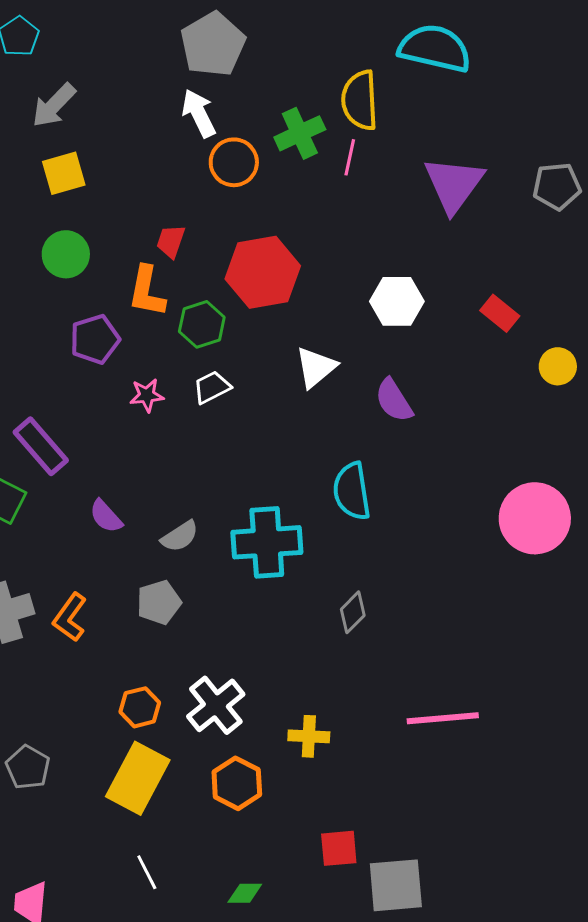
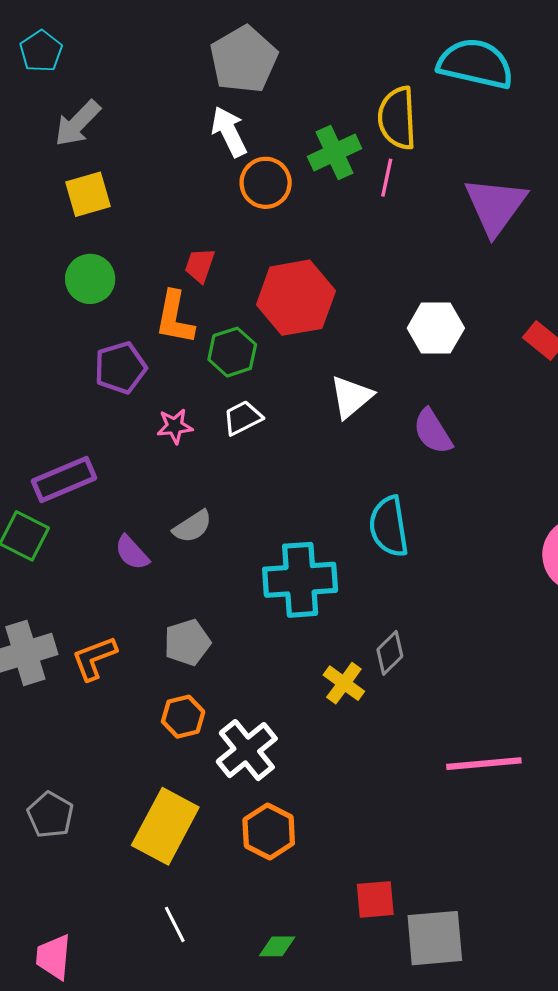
purple rectangle: (41, 446) -> (64, 479), turned -72
gray semicircle: (180, 536) -> (192, 526), moved
orange L-shape: (70, 617) -> (94, 658), turned 33
orange hexagon: (140, 707) -> (183, 717), moved
yellow cross: (309, 736) -> (344, 683), moved, turned 33

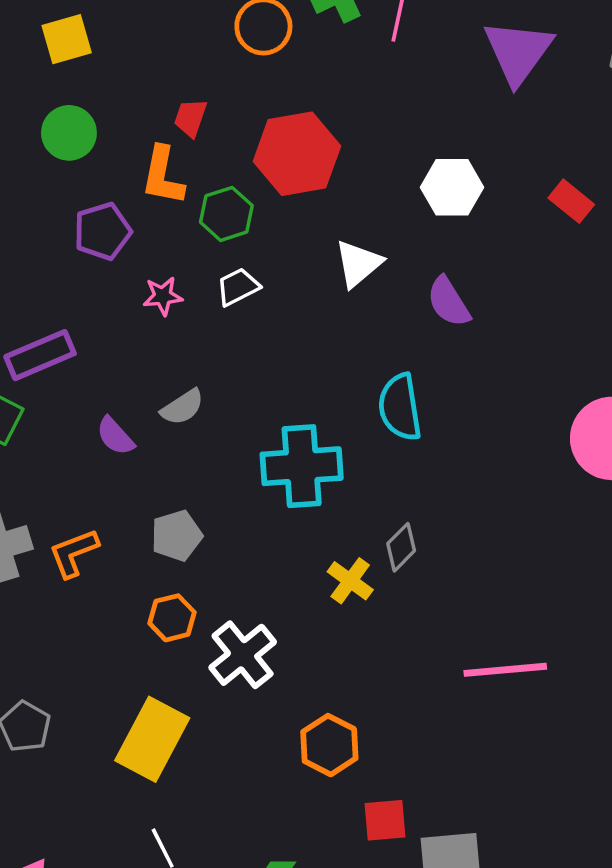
orange hexagon: (269, 832) -> (329, 745), moved

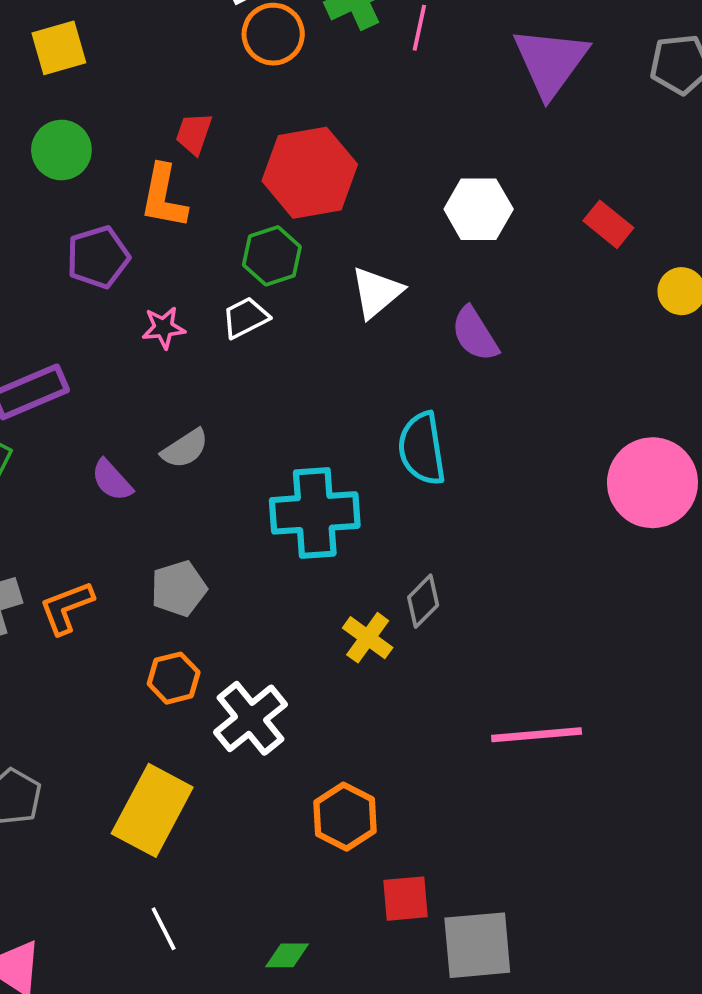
green hexagon: (226, 214) -> (272, 256), moved

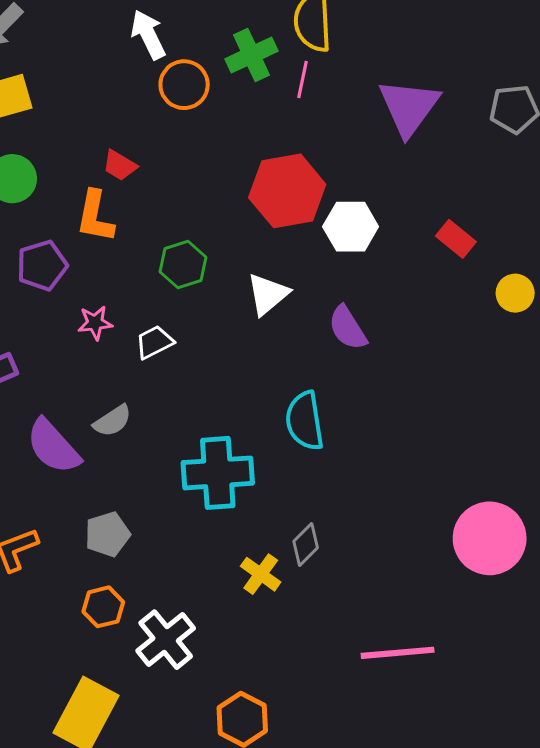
red trapezoid: (194, 134) -> (120, 165), turned -78
red hexagon: (310, 173) -> (287, 191), moved
white trapezoid: (245, 318) -> (154, 342), moved
purple semicircle: (112, 480) -> (53, 446), size x1.6
pink circle: (652, 483) -> (490, 538), moved

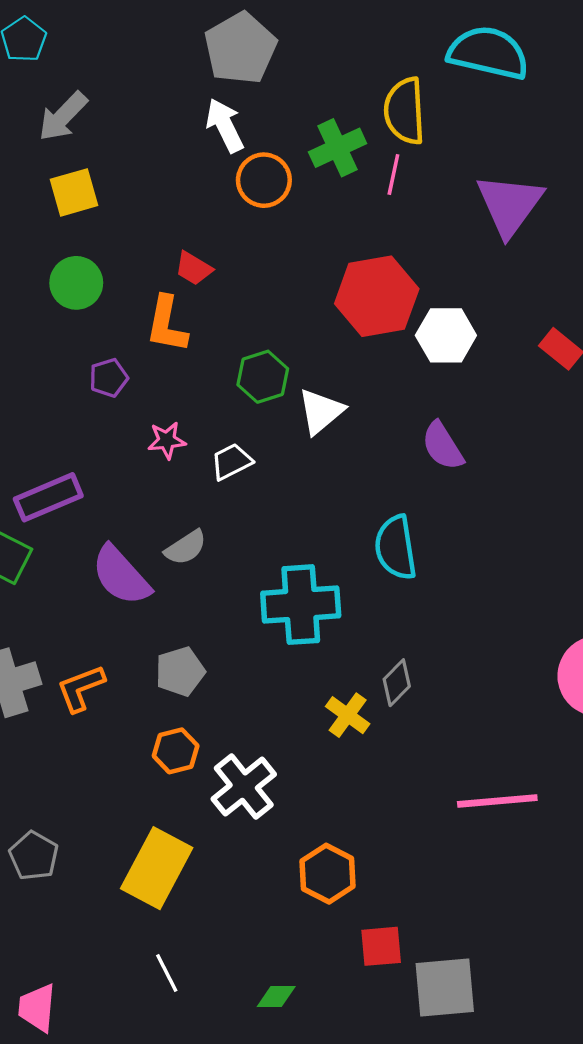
purple pentagon: (42, 266) -> (109, 378), size x0.7
white triangle: (268, 294) -> (321, 411), moved

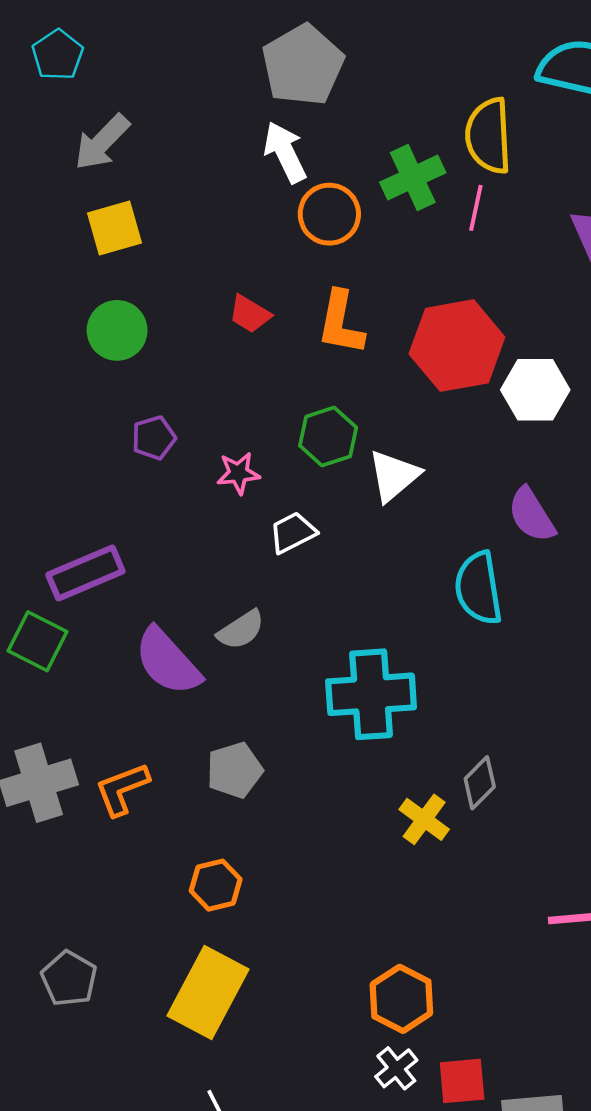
orange L-shape: (167, 324) -> (341, 323), moved
pink star: (167, 440) -> (238, 473), moved
cyan semicircle: (396, 548) -> (478, 588), moved
orange hexagon: (176, 751) -> (216, 885), moved
white cross: (244, 787) -> (396, 1068), moved, size x0.6

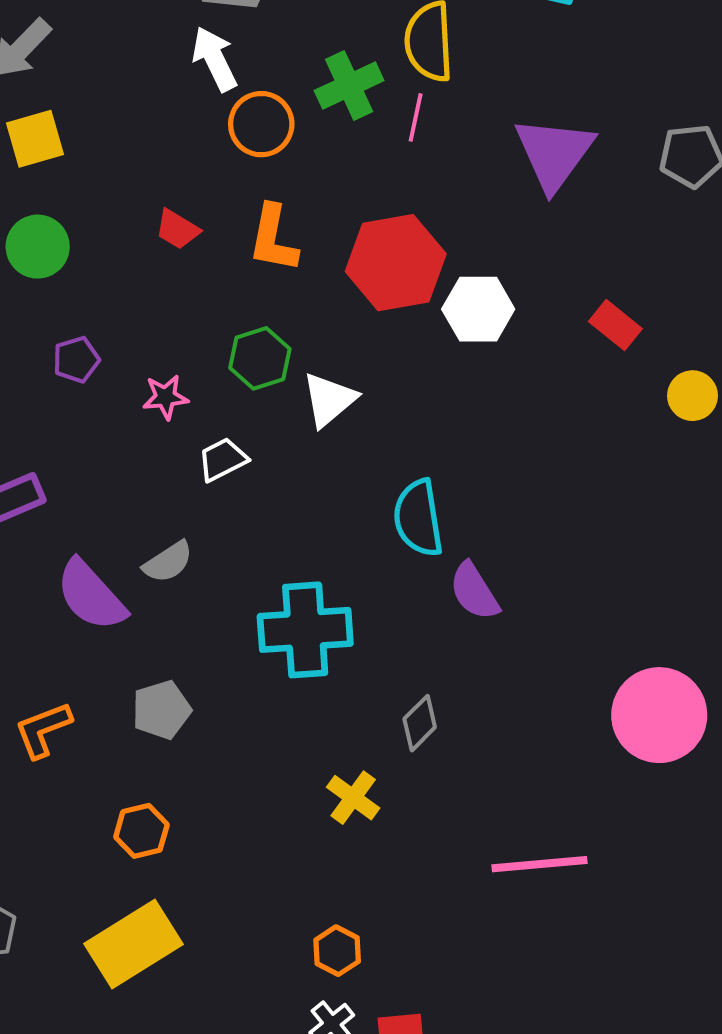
purple semicircle: (532, 515) -> (474, 591), moved
yellow cross: (424, 819) -> (353, 798), moved
yellow rectangle: (208, 993) -> (133, 944), turned 30
orange hexagon: (401, 999) -> (337, 951), size x0.7

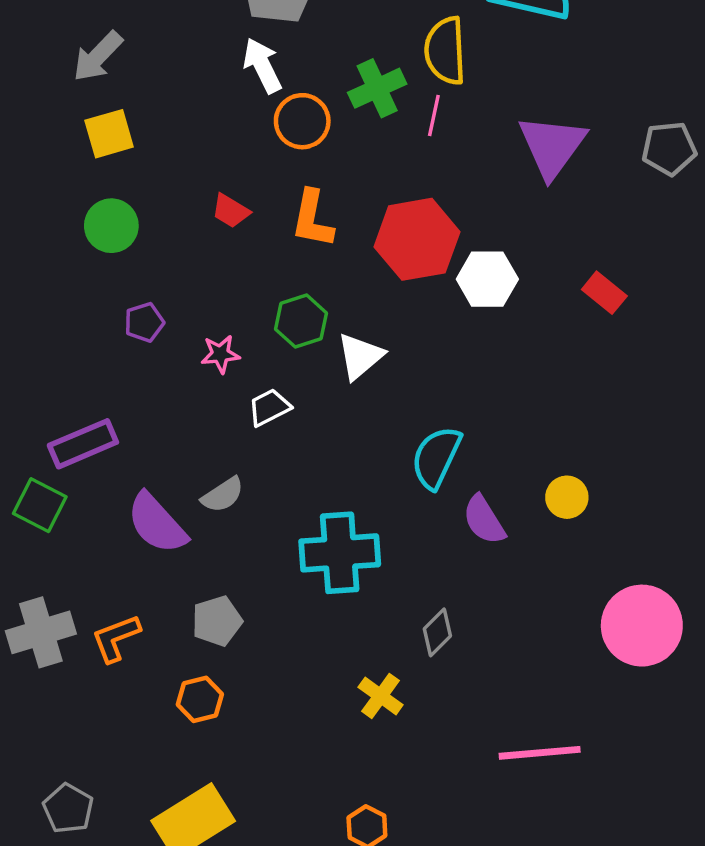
yellow circle: (692, 396) -> (567, 497), moved
cyan semicircle: (418, 518) -> (436, 457), turned 34
orange hexagon: (141, 831) -> (200, 699), moved

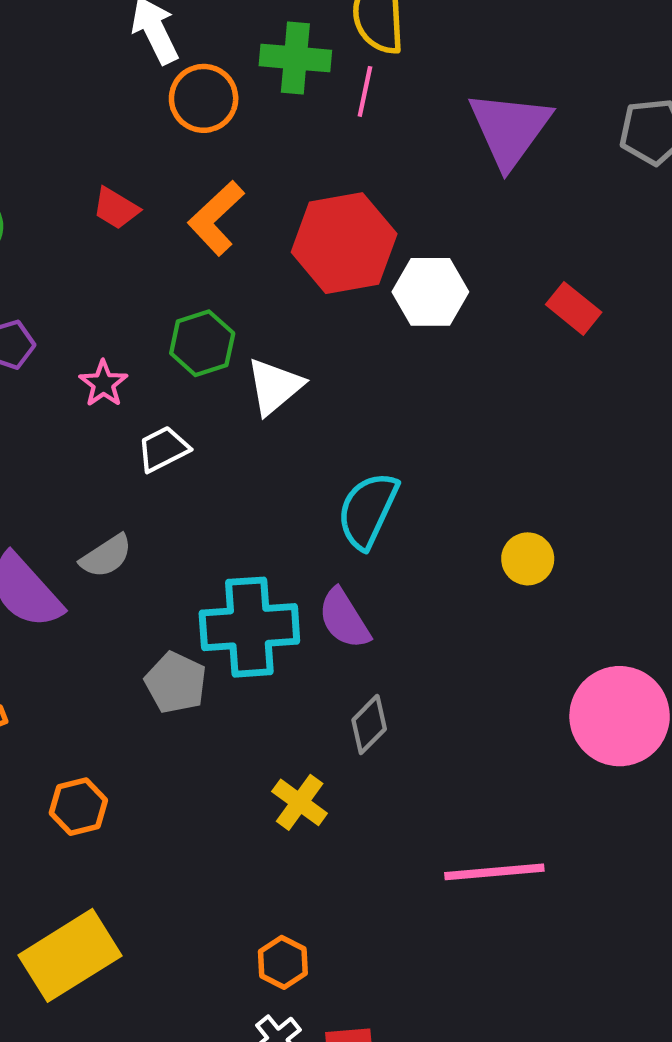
green cross: (377, 88) -> (295, 58), turned 30
orange L-shape: (312, 219) -> (216, 218), turned 36
pink star: (220, 354) -> (103, 384), turned -30
purple semicircle: (484, 520) -> (344, 619), moved
gray pentagon: (217, 621) -> (176, 683), moved, turned -30

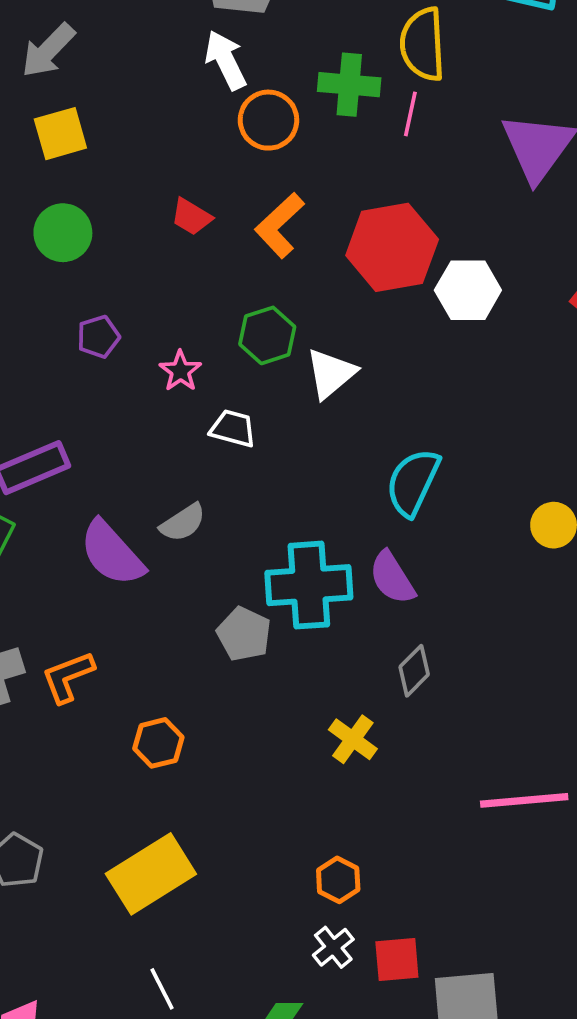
white trapezoid: (163, 449) -> (233, 428), turned 42

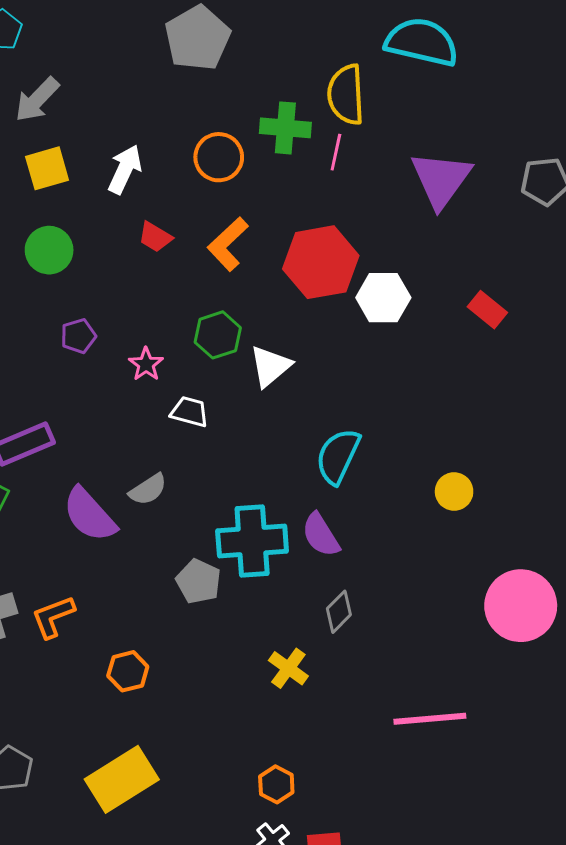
white arrow: (226, 60) -> (125, 169), moved, turned 51

